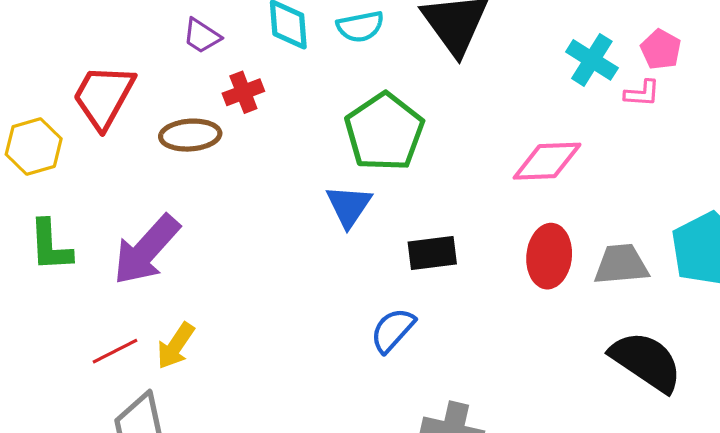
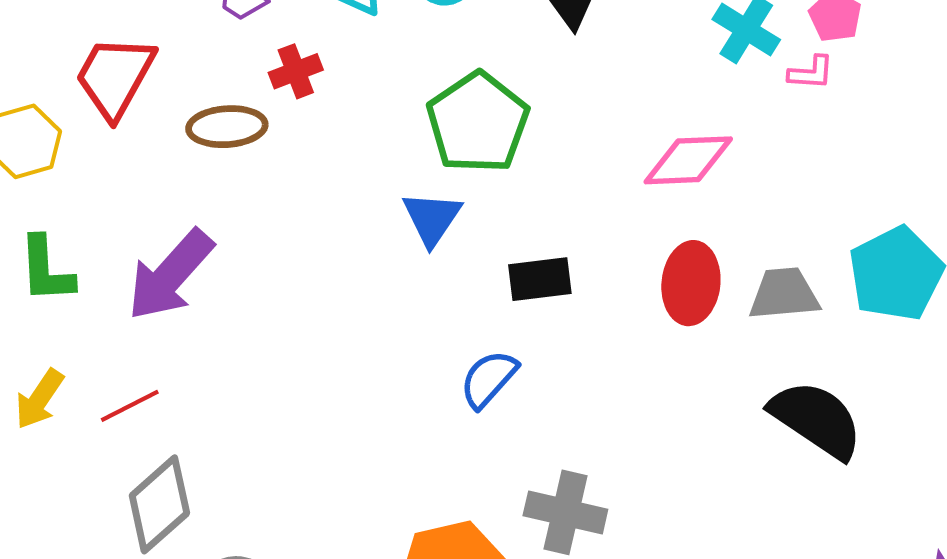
yellow arrow: (176, 346) -> (39, 399), moved

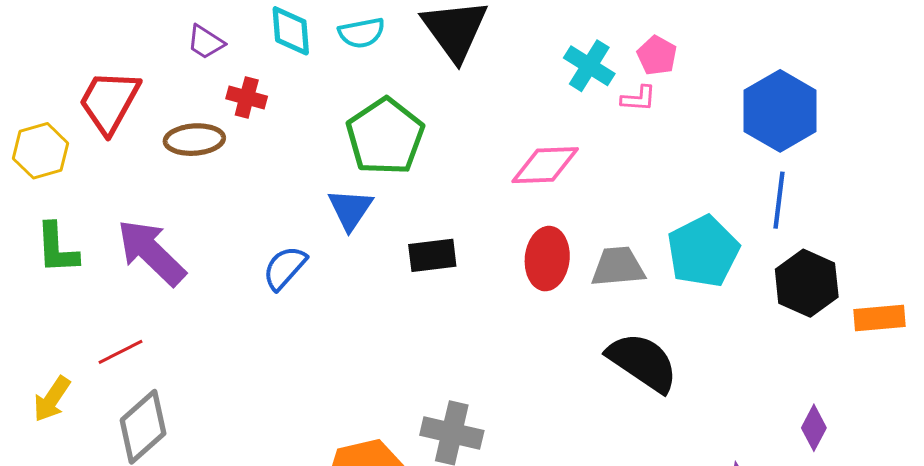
red cross: (296, 71) -> (247, 98), turned 36
purple arrow: (170, 275) -> (151, 252), turned 92
blue semicircle: (489, 379) -> (285, 268), moved
yellow arrow: (39, 399) -> (52, 399), moved

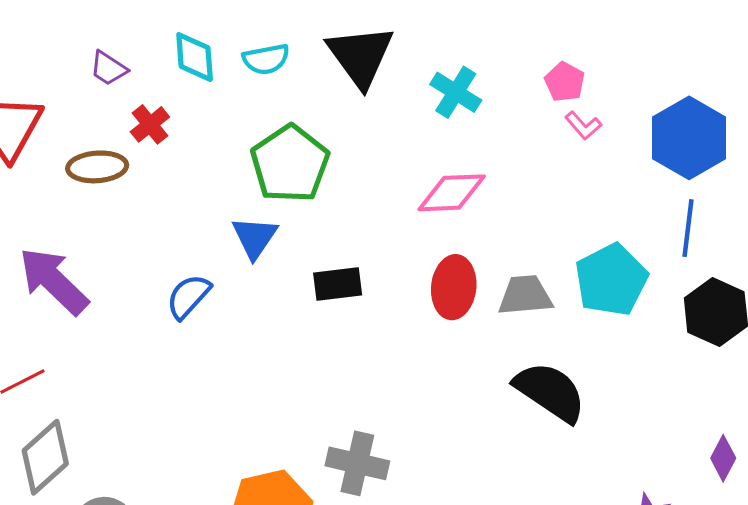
cyan cross: (589, 66) -> (456, 92), moved
red cross: (247, 98) -> (150, 124), turned 36
pink L-shape: (638, 99) -> (583, 125), moved, turned 45

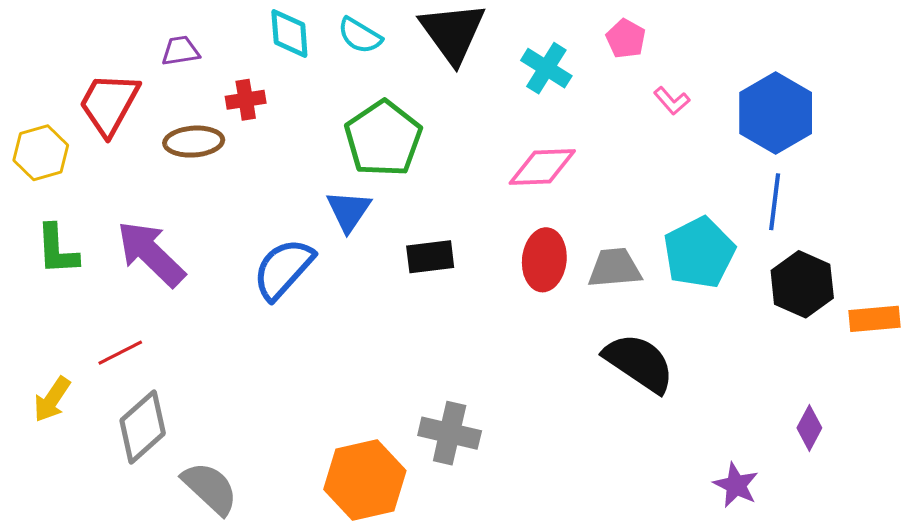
cyan semicircle: (266, 59) -> (360, 36), turned 42
purple trapezoid: (109, 68) -> (180, 51), moved, turned 138
pink pentagon: (565, 82) -> (626, 39), moved
red cross: (150, 124) -> (246, 100), turned 30
blue semicircle: (188, 296) -> (283, 269), size x1.4

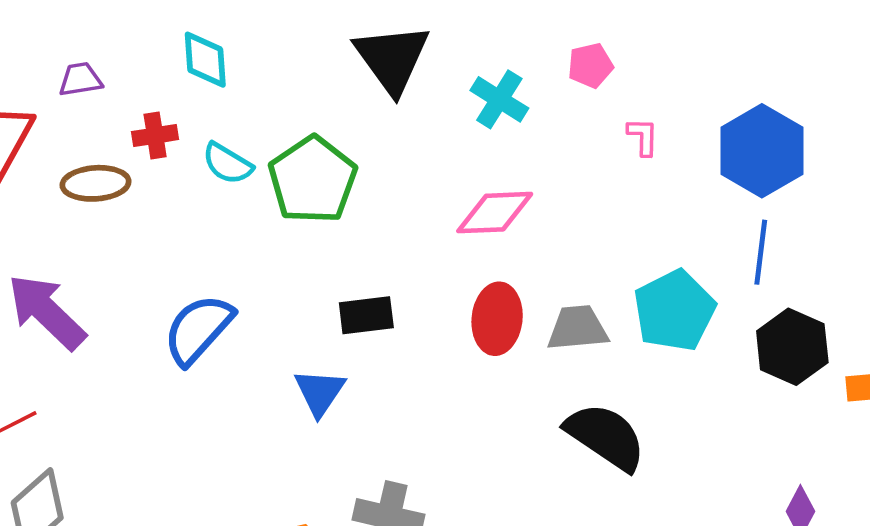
cyan semicircle: (360, 36) -> (227, 164), moved
pink pentagon: (626, 39) -> (590, 65), turned 30
pink L-shape: (672, 101) -> (643, 137), turned -138
blue triangle: (349, 211) -> (320, 392), moved

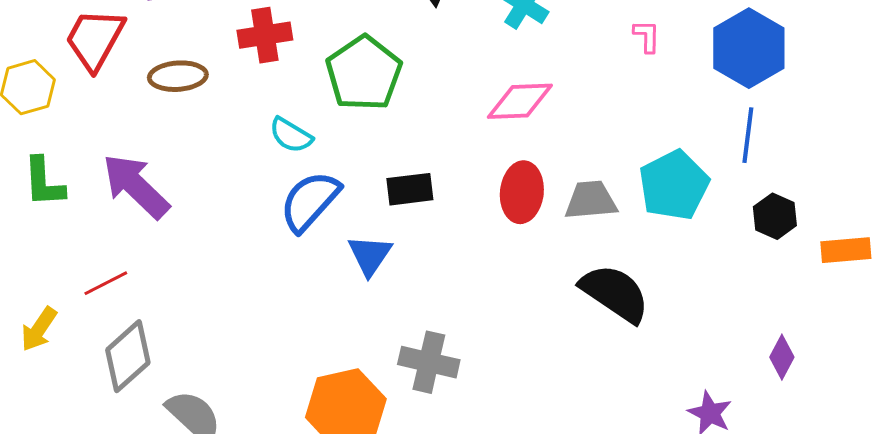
red cross: (155, 136) -> (265, 35), moved, size x1.4
cyan semicircle: (227, 164) -> (291, 135), moved
blue semicircle: (198, 329) -> (310, 201), moved
black hexagon: (792, 347) -> (775, 216), size x0.7

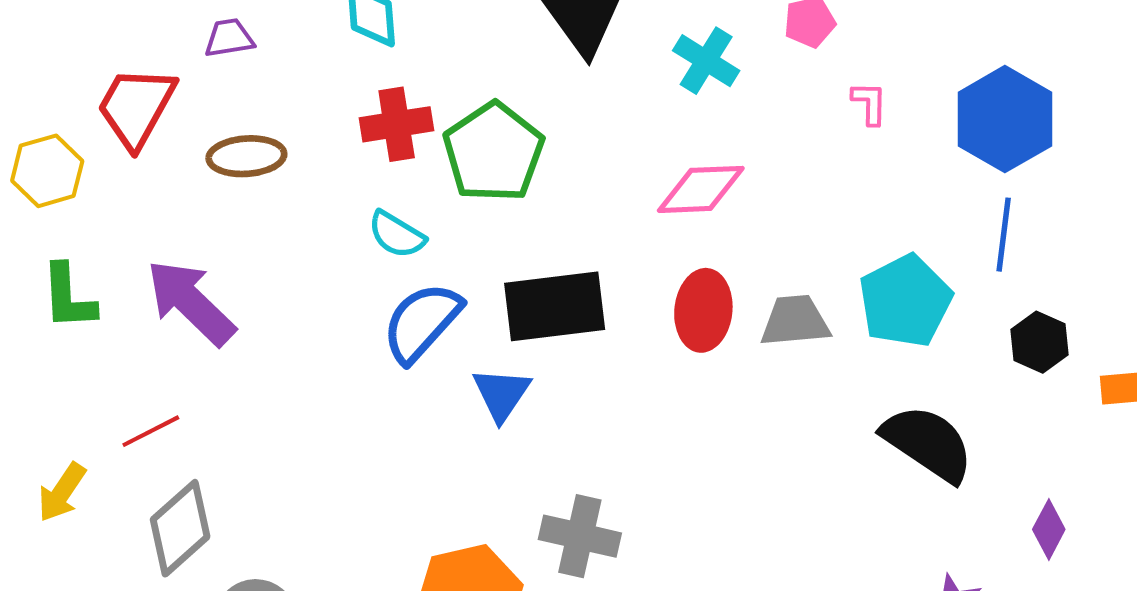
red cross: (265, 35) -> (397, 124), moved
black rectangle: (410, 189) -> (555, 306), size x1.6
black semicircle: (615, 293) -> (928, 443), moved

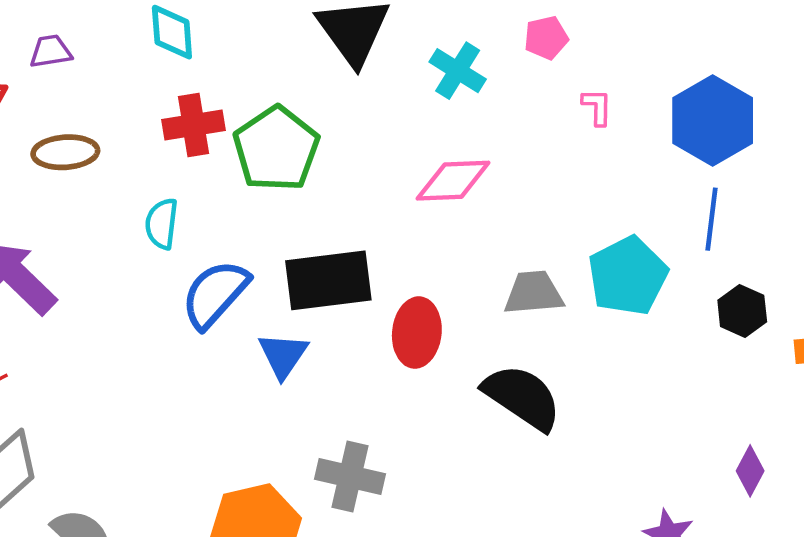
cyan semicircle: (397, 235) -> (162, 224), moved, turned 66
red ellipse: (703, 310) -> (417, 333), moved
black semicircle: (928, 443) -> (522, 397), moved

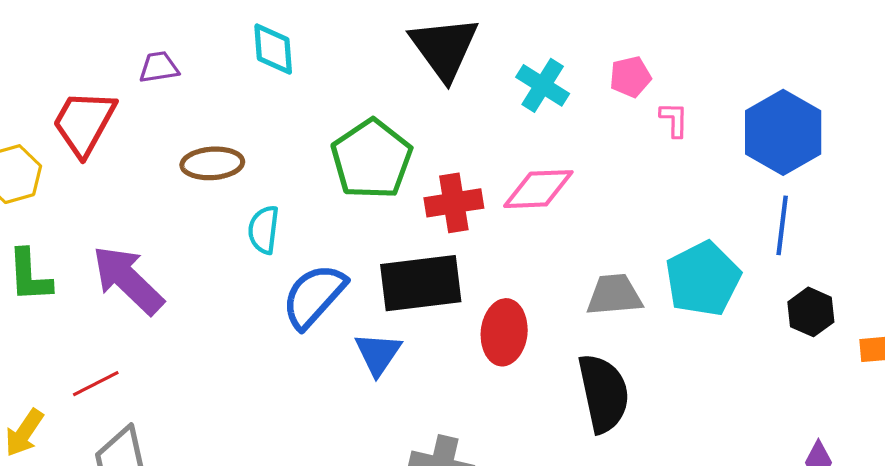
pink pentagon: (546, 38) -> (630, 77), moved
red cross: (193, 125) -> (454, 203), moved
brown ellipse: (65, 152) -> (212, 163), moved
black semicircle: (522, 397) -> (604, 393), turned 44

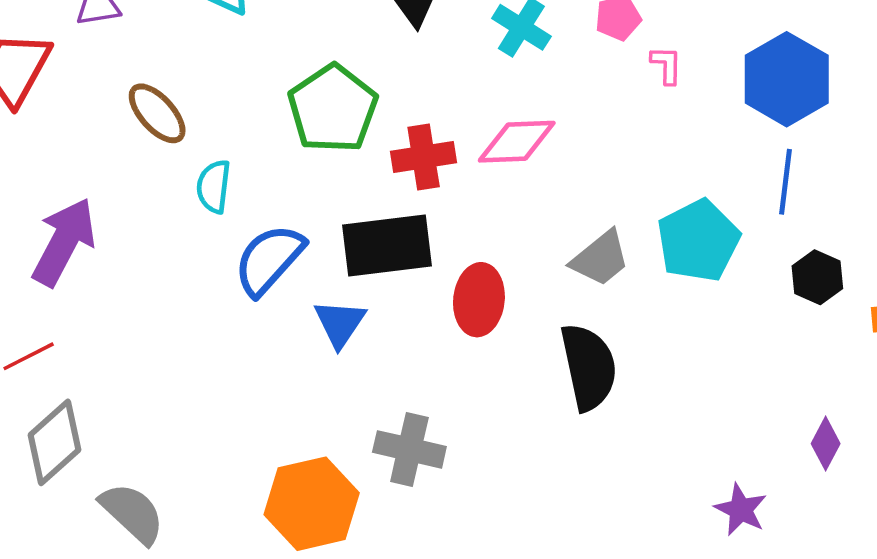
brown ellipse: (212, 163) -> (157, 113), turned 52
purple arrow: (128, 280) -> (64, 242), turned 74
gray trapezoid: (614, 295) -> (600, 258), turned 146

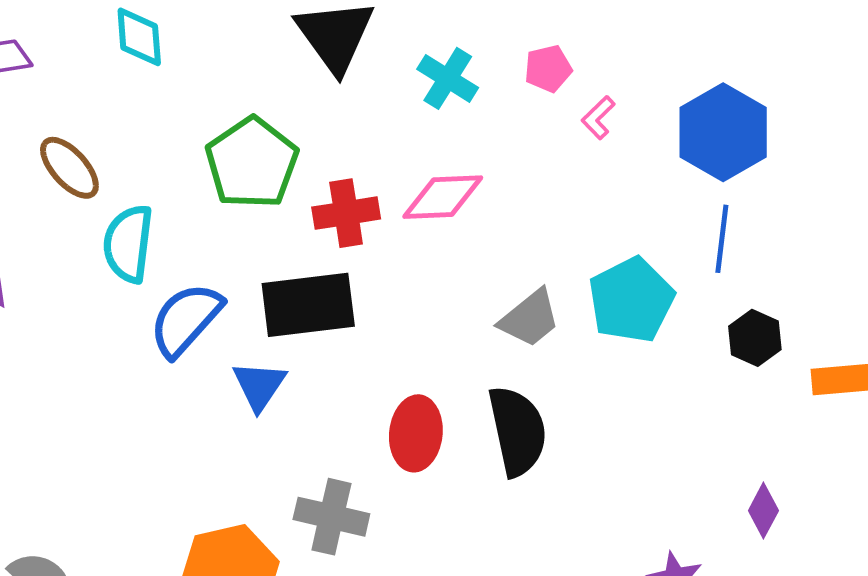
pink L-shape: (666, 65) -> (598, 118), turned -135
cyan semicircle: (214, 186) -> (128, 244), size x1.4
red ellipse: (479, 300) -> (416, 433), moved

